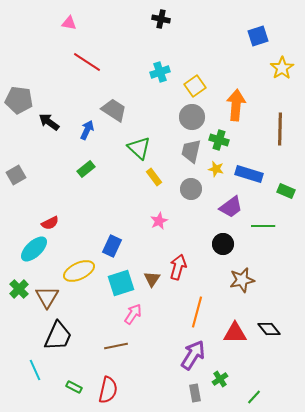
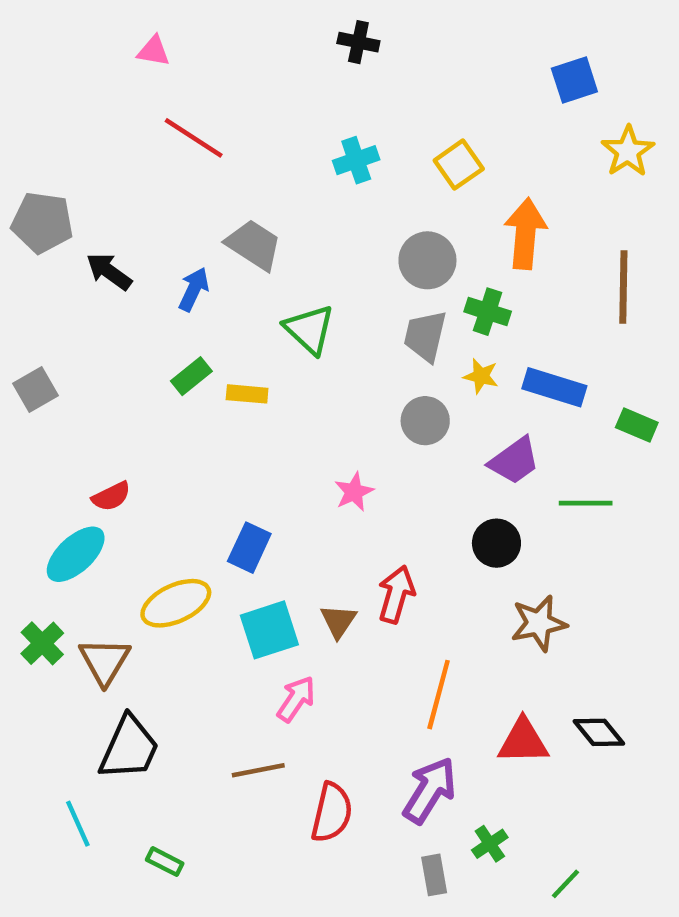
yellow square: (195, 86) -> (459, 165), moved
yellow rectangle: (154, 177) -> (247, 394), moved, turned -48
red semicircle: (108, 390) -> (332, 813), moved

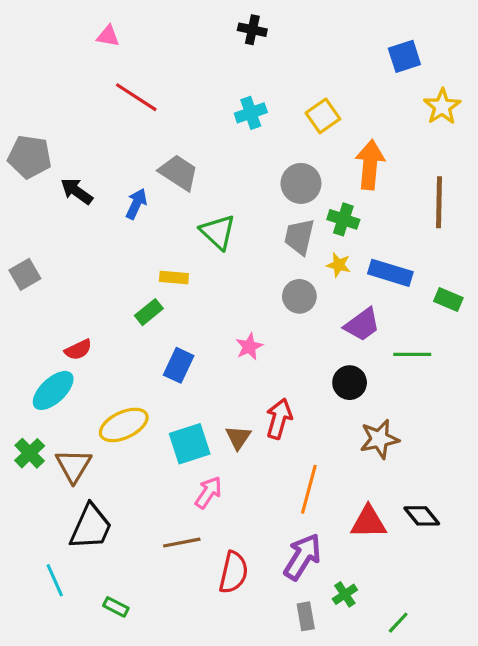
green rectangle: (191, 376) -> (149, 312), moved
blue rectangle: (249, 548) -> (179, 365), moved

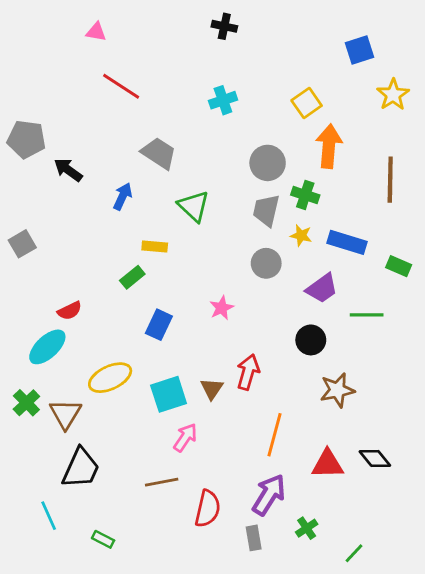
yellow square: (323, 116) -> (307, 103), moved
blue arrow: (136, 204) -> (123, 196), moved
gray rectangle: (306, 616) -> (254, 538), moved

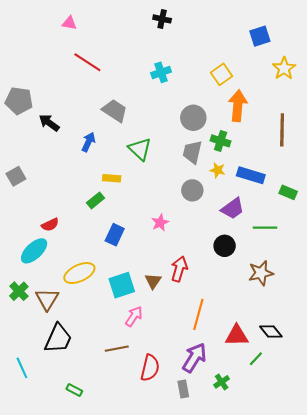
brown star: (337, 390) -> (261, 273), moved
cyan line: (49, 516) -> (22, 368), moved
green line: (354, 553) -> (256, 359), moved

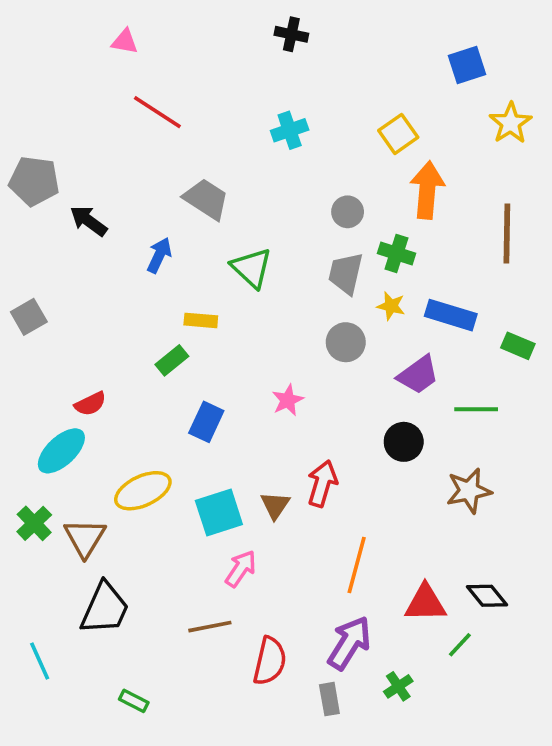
gray circle: (193, 118) -> (348, 212), size x0.7

